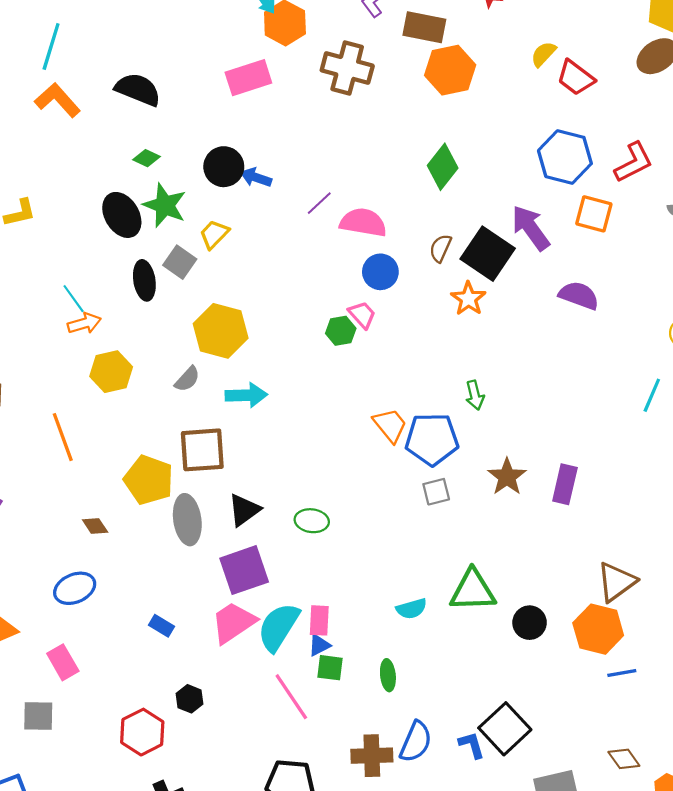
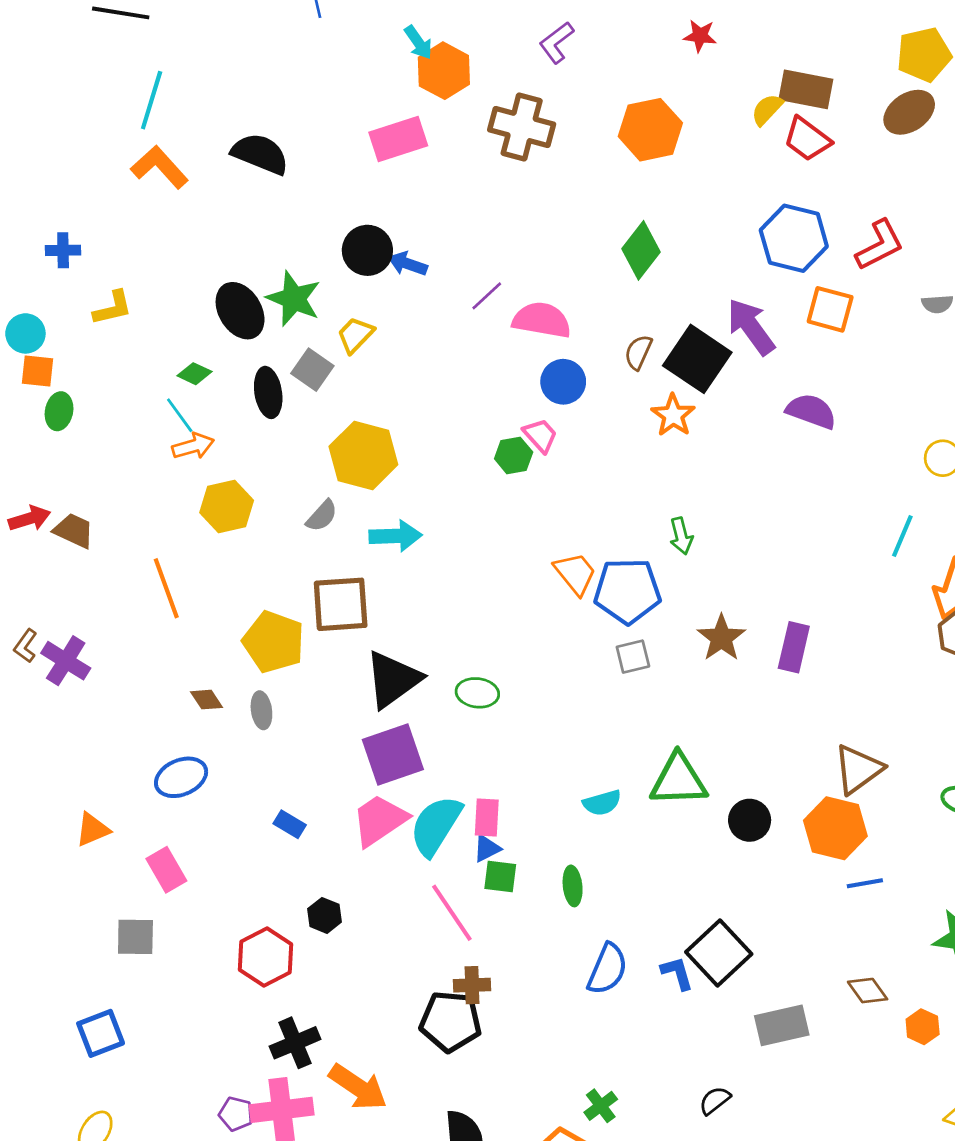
brown rectangle: (424, 27) -> (806, 89), moved
green diamond: (147, 158) -> (194, 374), moved
black triangle: (244, 510) -> (393, 679), size x1.4
gray ellipse: (187, 520) -> (261, 710), moved, size x0.6
brown cross: (372, 756) -> (472, 985), moved, size x0.7

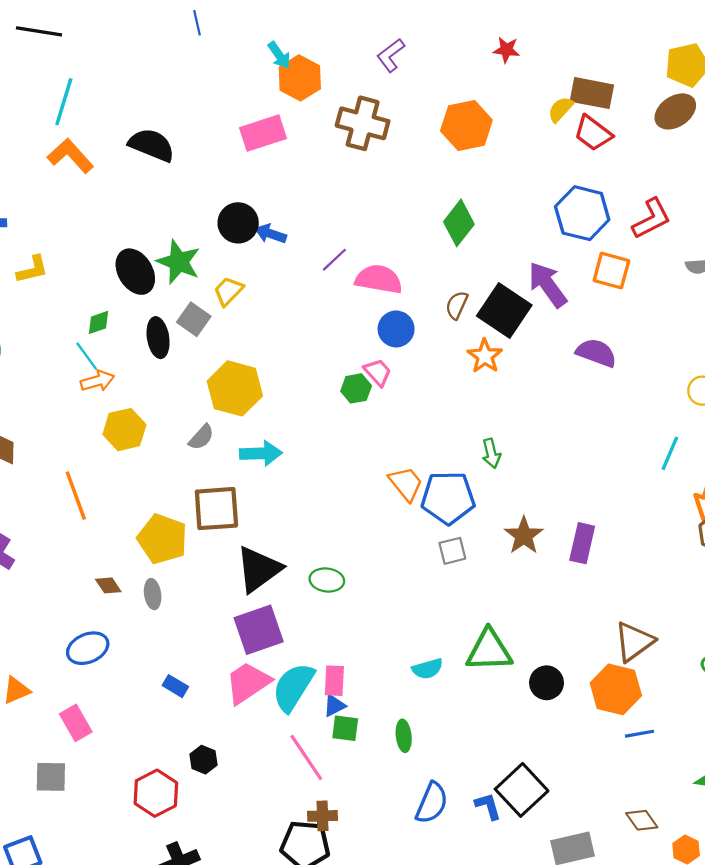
green diamond: (194, 374) -> (99, 322), turned -44

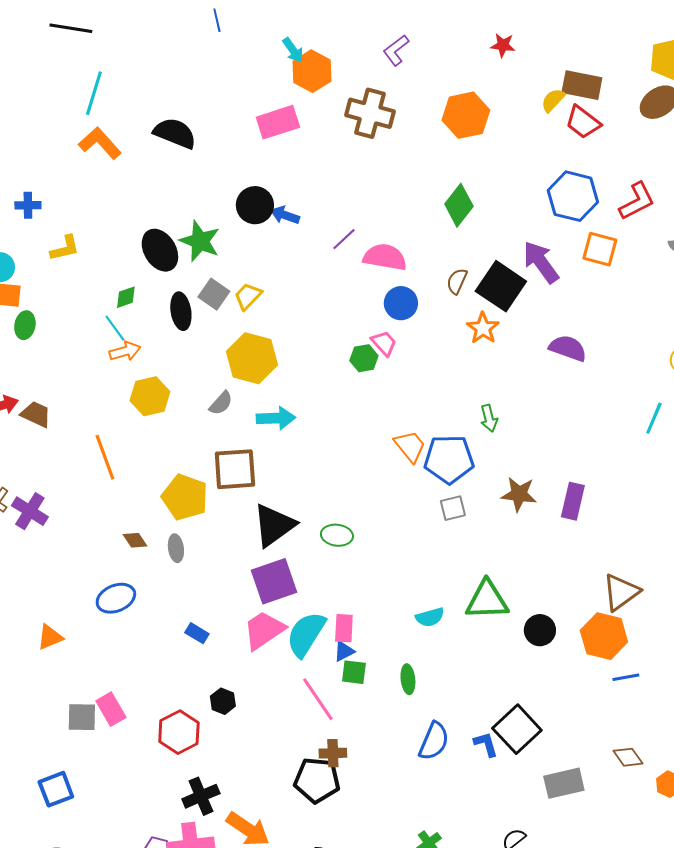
yellow trapezoid: (228, 291) -> (248, 296), moved
purple semicircle: (596, 353) -> (568, 348), moved
brown star: (524, 536) -> (519, 494), turned -30
pink rectangle: (76, 723) -> (111, 709), moved

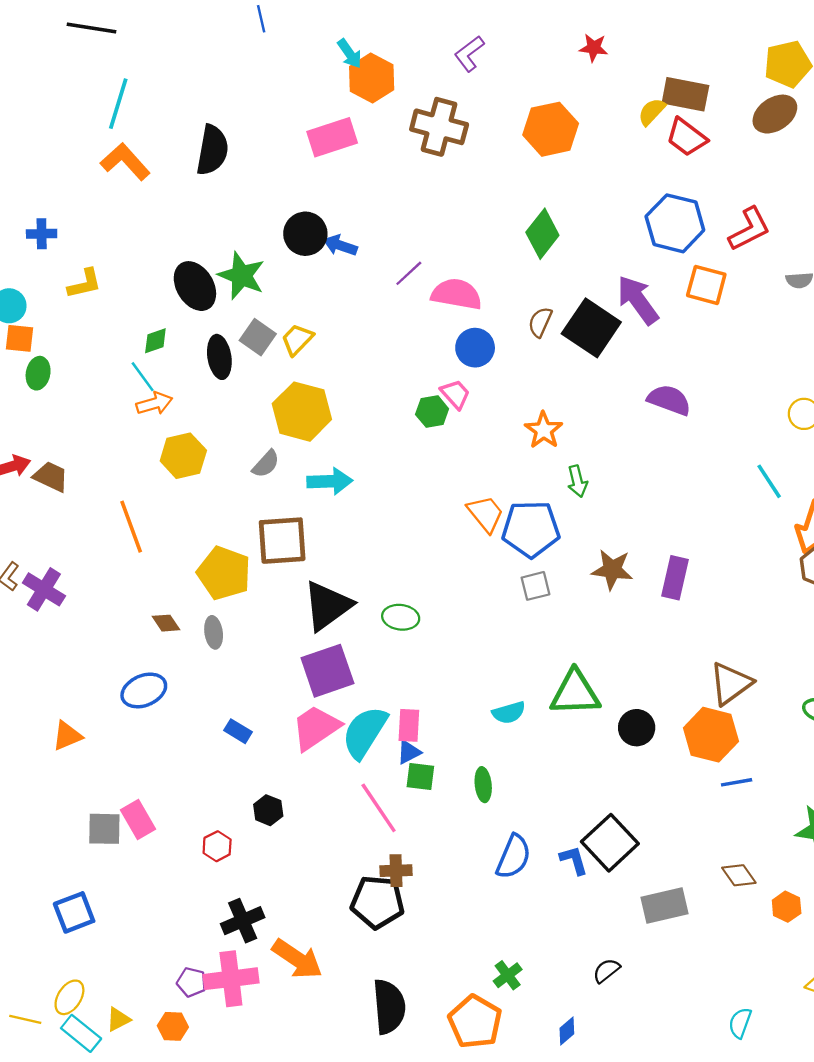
black semicircle: (175, 133) -> (212, 150), turned 78
orange star: (483, 328) -> (544, 430), moved
cyan line: (654, 418) -> (769, 481), turned -56
red hexagon: (179, 732) -> (217, 846), size x0.6

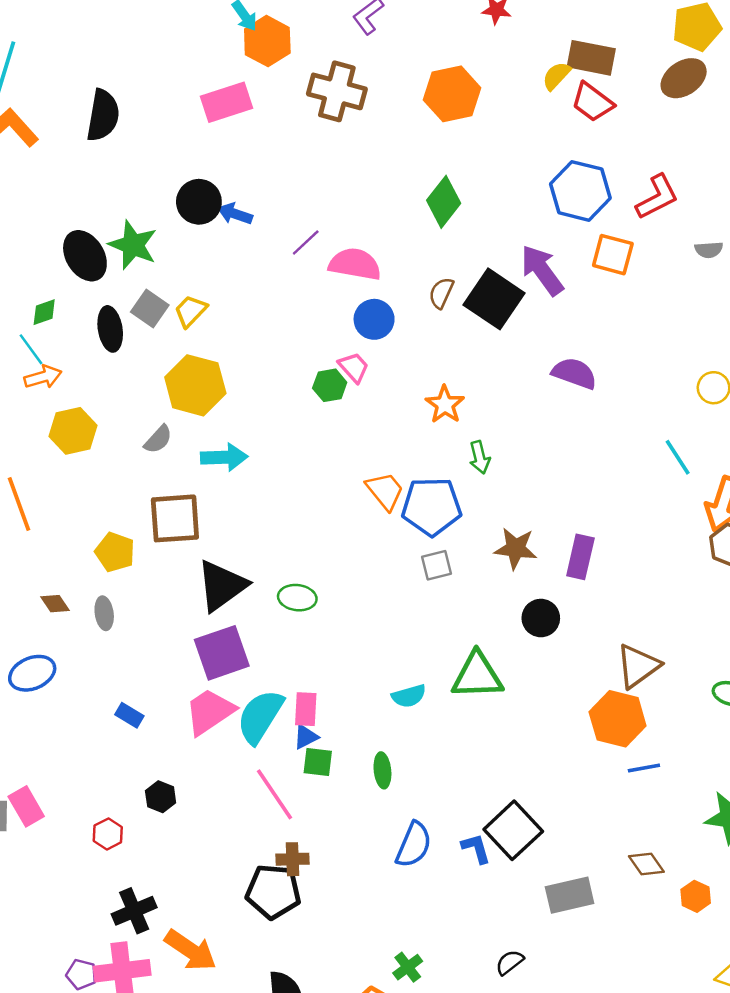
yellow pentagon: (224, 573) -> (115, 552), size x0.7
black circle: (637, 728) -> (541, 618), moved

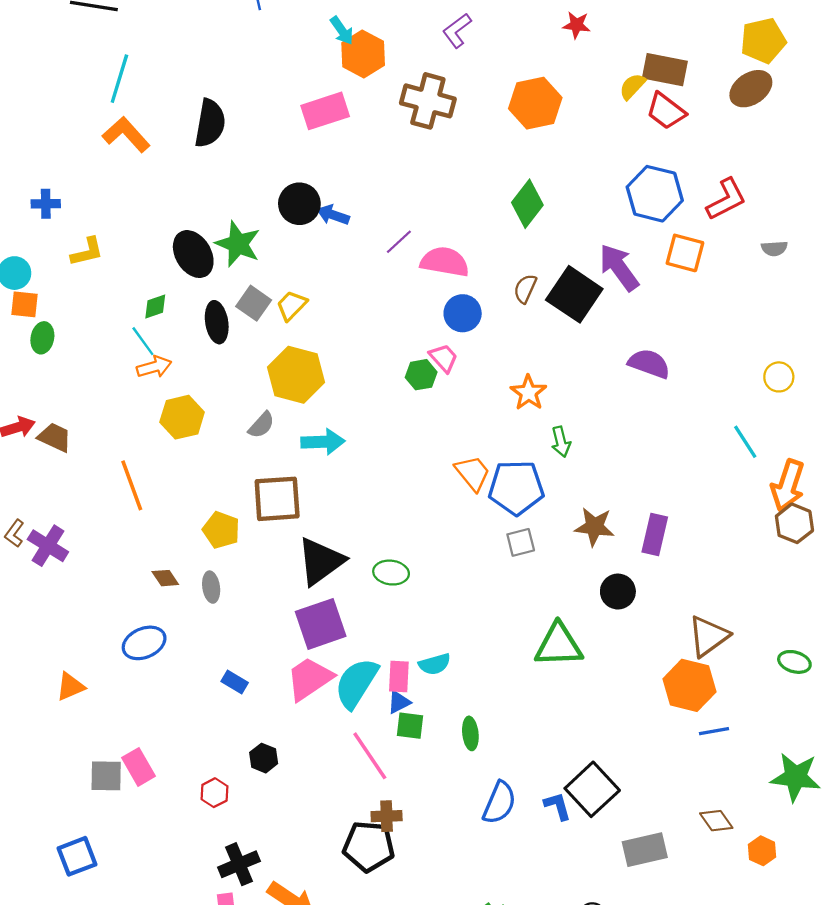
cyan semicircle: (409, 696) -> (435, 664), moved

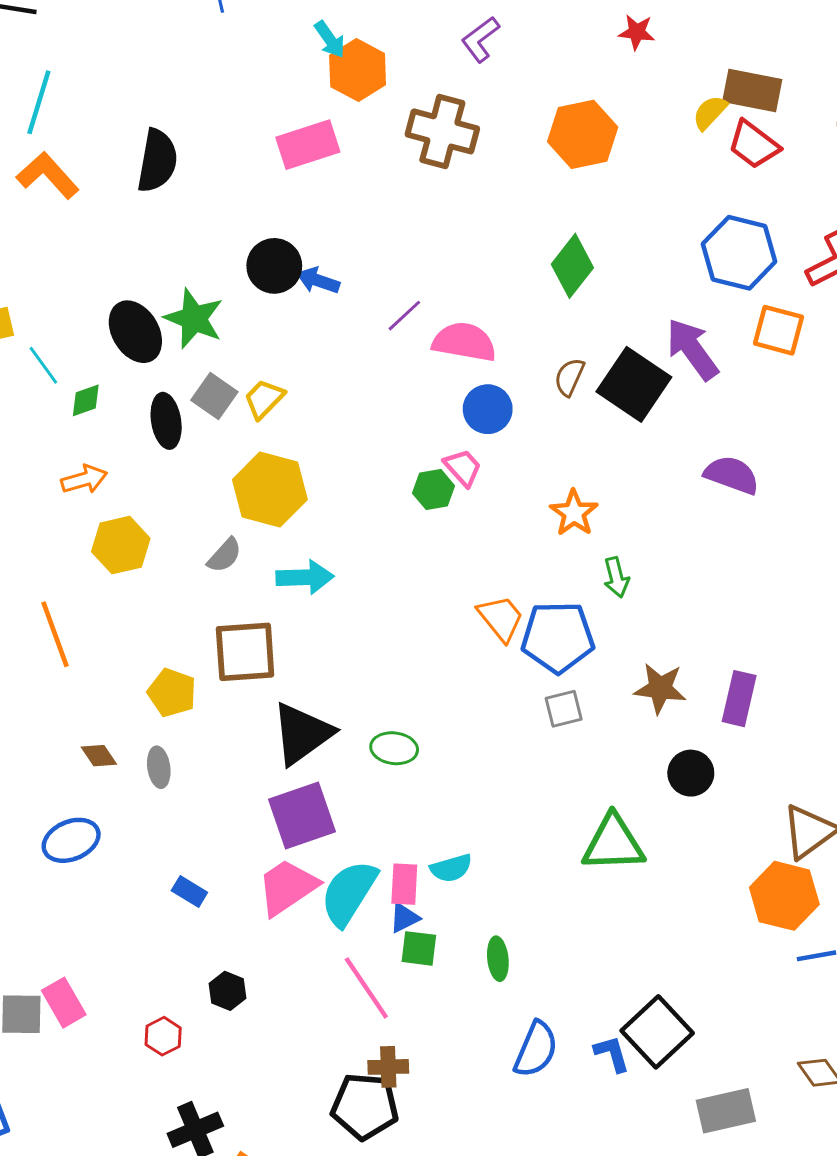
cyan line: (143, 341) -> (43, 365), moved

